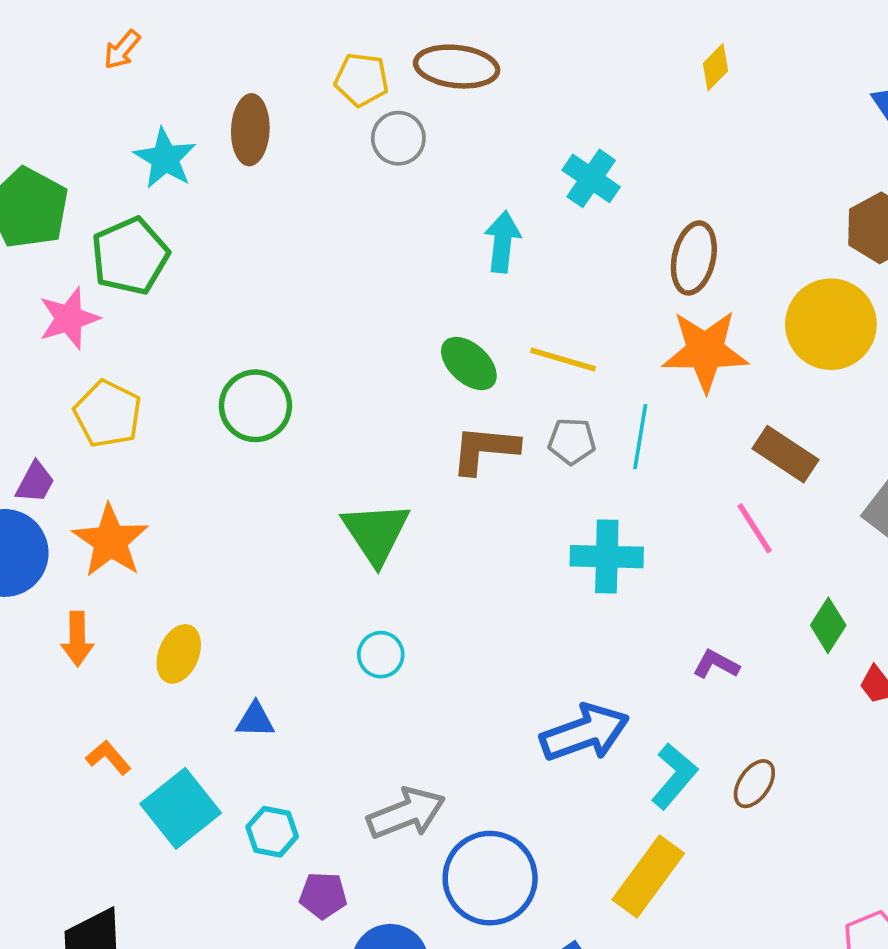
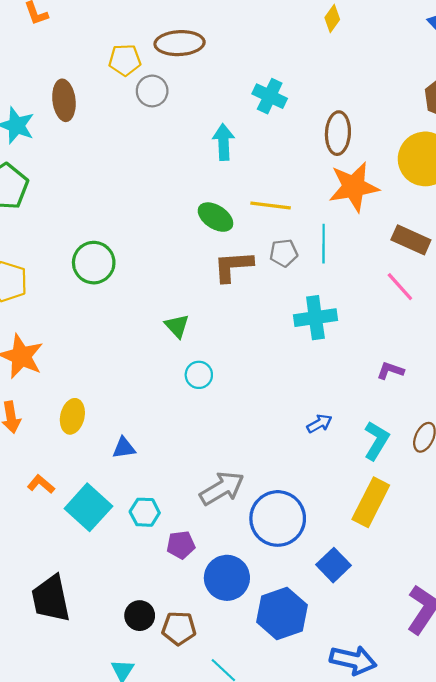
green triangle: (376, 533) -> (177, 326), size x0.6
cyan circle: (381, 655) -> (199, 375), moved
blue arrow: (585, 733) -> (319, 424), size x0.5

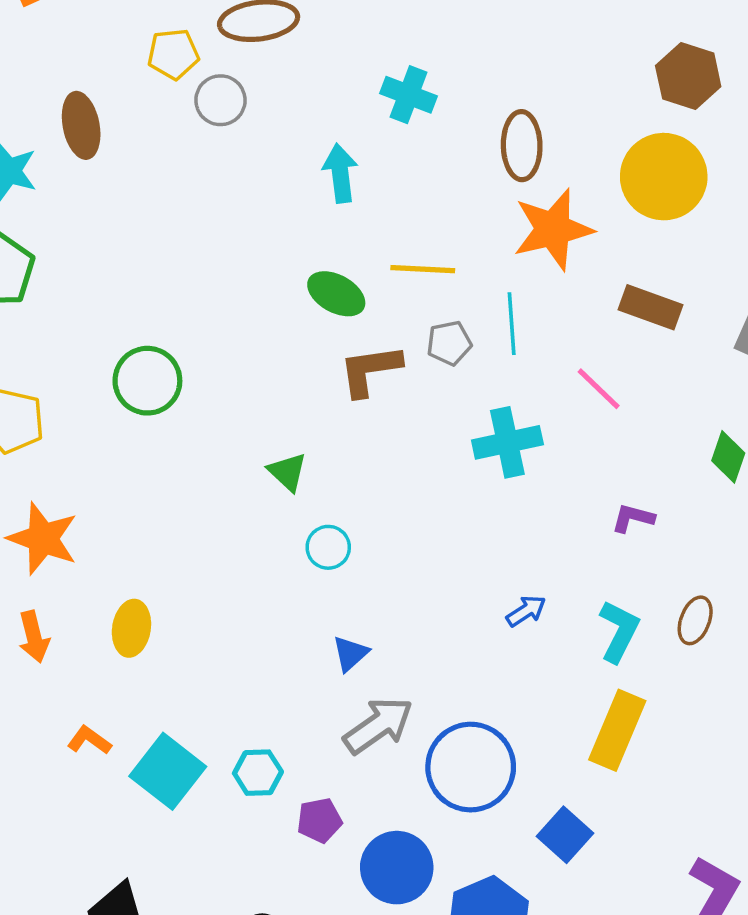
pink line: (400, 287) -> (599, 389), moved
blue triangle: (124, 448) -> (350, 654), moved, turned -30

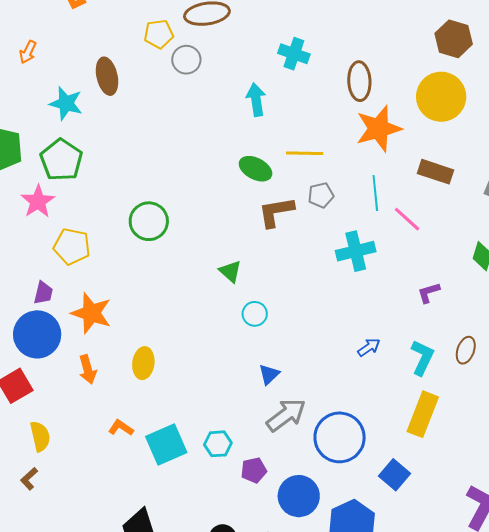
cyan line: (512, 324) -> (375, 193), moved
purple L-shape: (633, 518) -> (429, 293), turned -30
cyan square: (168, 771) -> (166, 444), turned 30

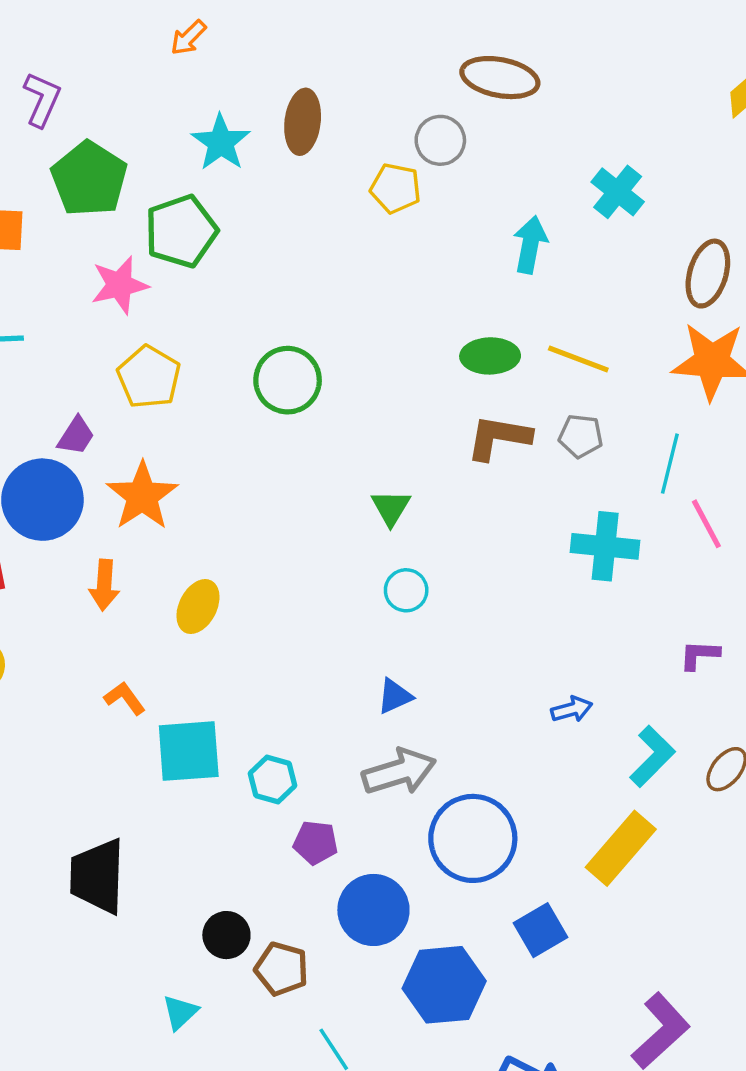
yellow pentagon: (159, 34) -> (396, 188), moved
green ellipse: (256, 169) -> (490, 356), turned -48

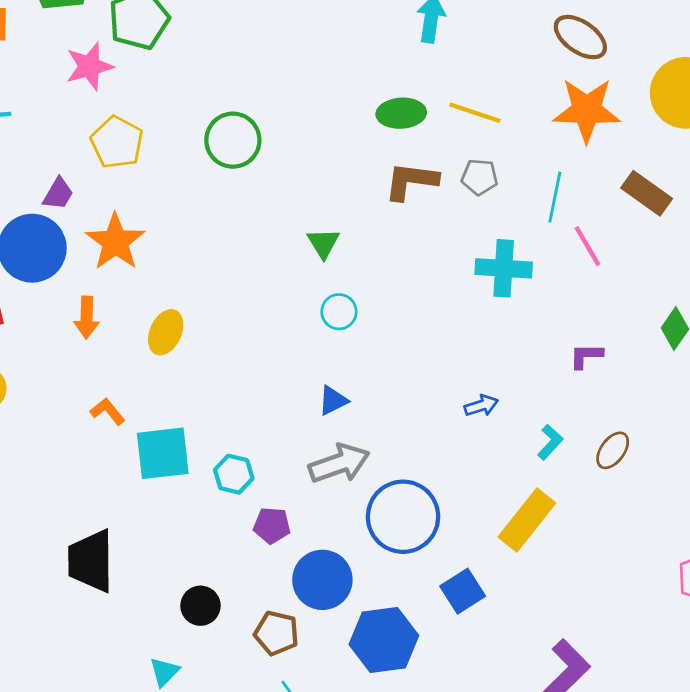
brown ellipse: (708, 274) -> (580, 37), turned -70
cyan L-shape: (652, 756) -> (550, 442), size x0.7
brown pentagon: (282, 969) -> (276, 633), moved

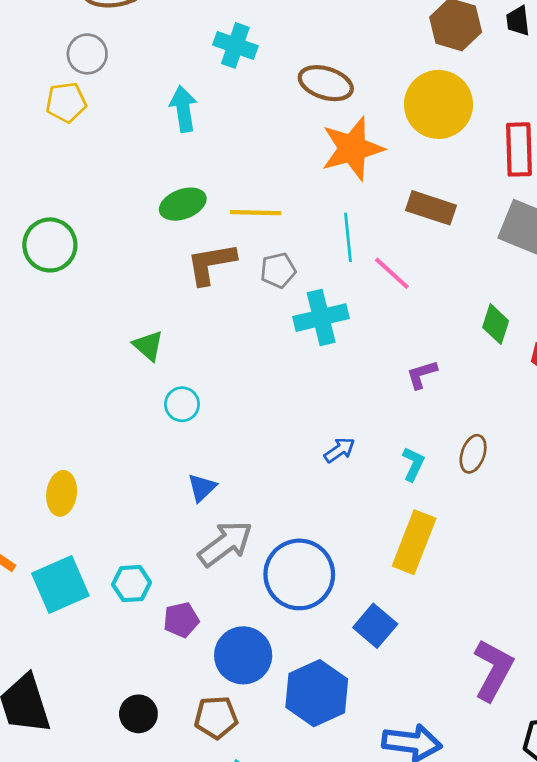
yellow line: (475, 113) -> (256, 213), moved
green circle: (233, 140) -> (50, 245), moved
gray pentagon: (480, 177) -> (278, 270), moved
yellow ellipse: (166, 332) -> (62, 493), moved

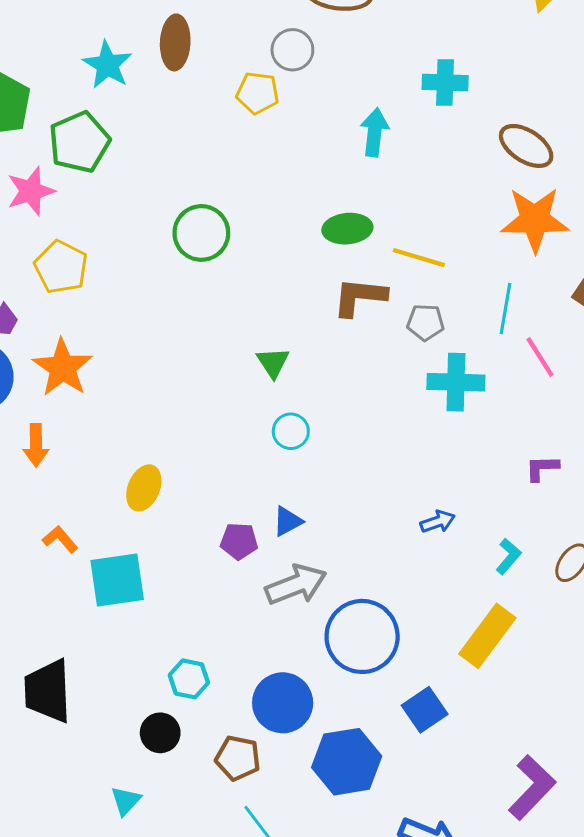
cyan cross: (235, 45) -> (445, 83), turned -33
cyan hexagon: (132, 584) -> (189, 679), moved
purple pentagon: (181, 620) -> (239, 541), moved

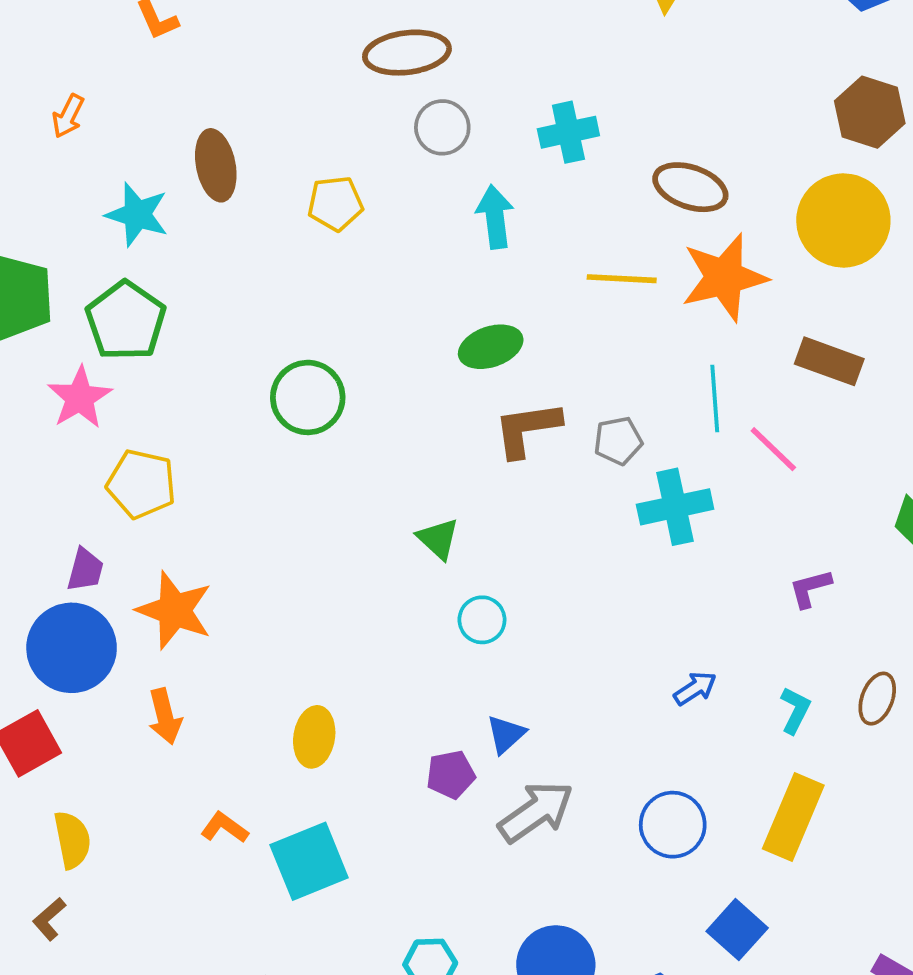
gray circle: (292, 50) -> (442, 127), moved
yellow line: (419, 258) -> (622, 279), moved
blue circle: (362, 636) -> (673, 825), moved, size x0.7

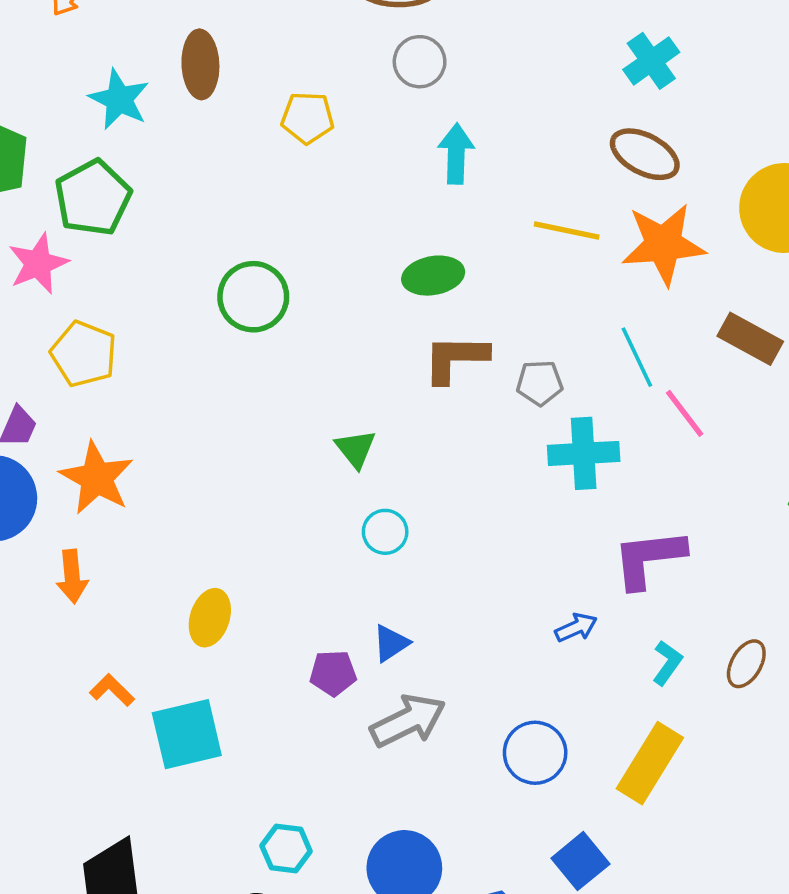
cyan cross: (568, 132) -> (651, 61), moved, turned -32
cyan line: (715, 399) -> (637, 357), turned -30
purple L-shape: (810, 588) -> (649, 558), moved, size x1.8

